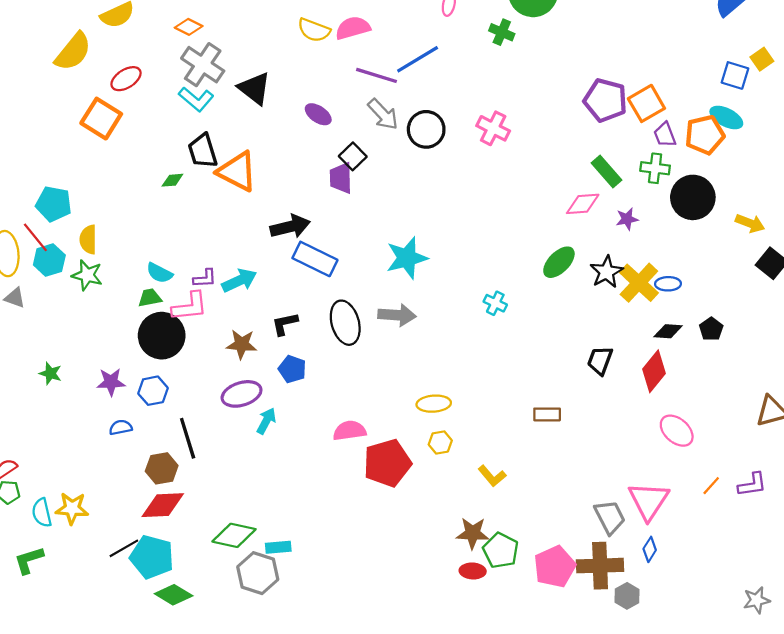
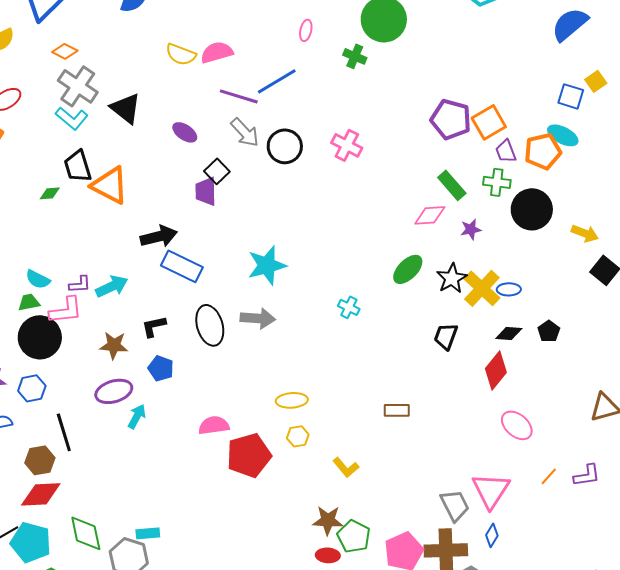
black trapezoid: (600, 360) -> (446, 336), moved
green diamond: (234, 535) -> (86, 533), moved, turned 66

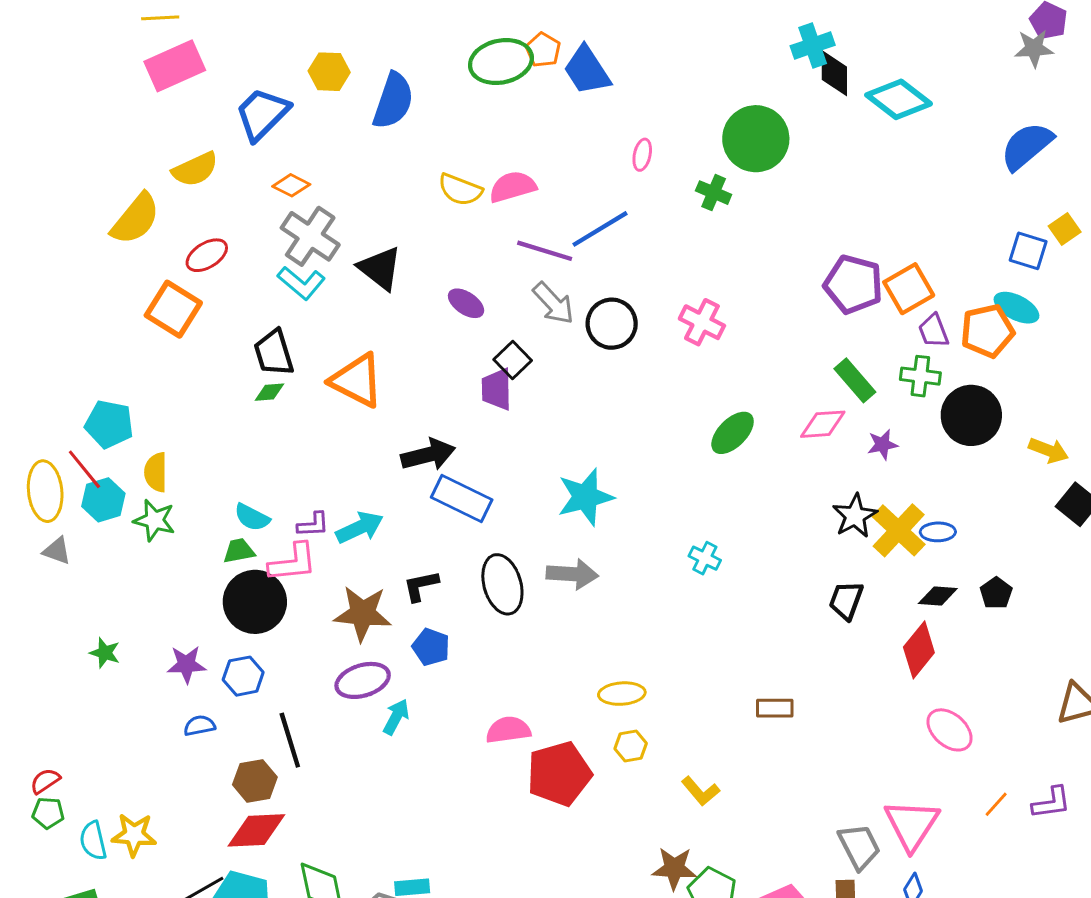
black trapezoid: (78, 166) -> (274, 353), moved
green ellipse: (408, 269) -> (733, 433), moved
brown star: (114, 345) -> (363, 613), size x1.4

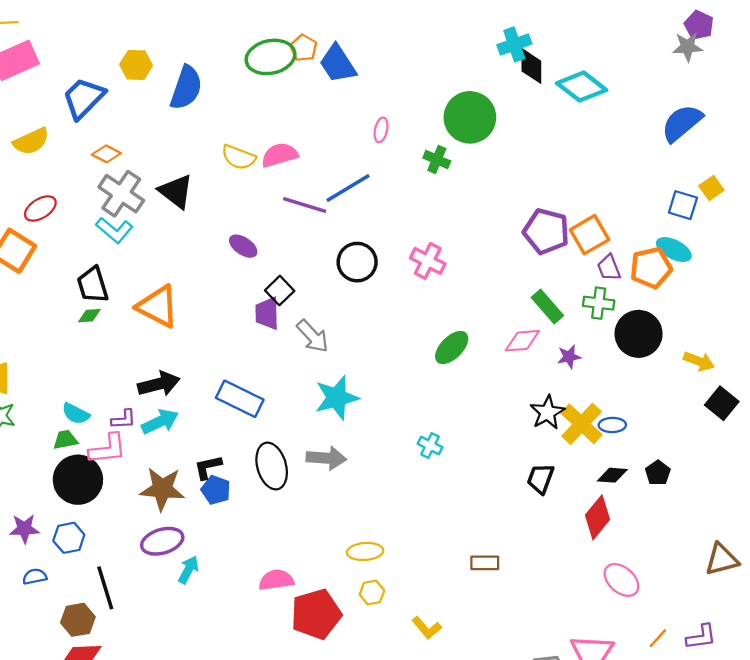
black triangle: (380, 268) -> (176, 191), moved
gray arrow: (553, 303) -> (313, 336), moved
black arrow: (428, 455) -> (159, 384), moved
blue pentagon: (431, 647) -> (216, 490), moved

